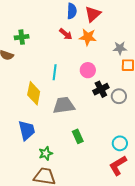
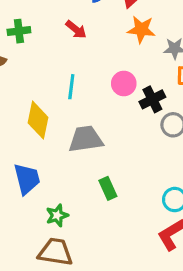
red arrow: (66, 34) -> (76, 29), moved
orange star: (88, 37) -> (141, 29), moved
black cross: (101, 89) -> (152, 99), moved

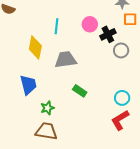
green rectangle: (108, 188) -> (80, 91), turned -32

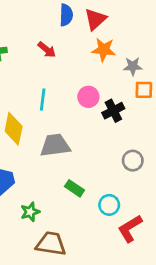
gray circle: (121, 50) -> (133, 161), moved
cyan circle: (122, 98) -> (109, 205), moved
brown trapezoid: (46, 131) -> (51, 244), moved

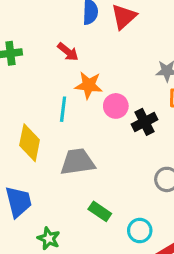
orange star: (104, 50) -> (89, 85), moved
green star: (30, 212) -> (49, 238), turned -30

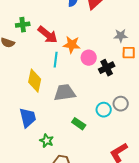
red arrow: (68, 52) -> (48, 35), moved, size x1.5
cyan circle: (140, 231) -> (104, 110), moved

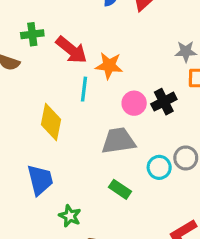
pink circle: (89, 58) -> (134, 103), moved
gray trapezoid: (65, 93) -> (118, 141), moved

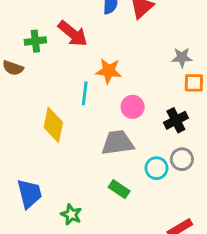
red arrow: (71, 50) -> (73, 34), moved
black cross: (164, 102) -> (176, 120), moved
blue trapezoid: (40, 180) -> (29, 194), moved

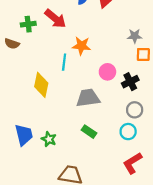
pink circle: (133, 107) -> (107, 72), moved
cyan circle: (156, 168) -> (128, 132), moved
green star: (71, 214) -> (49, 139), moved

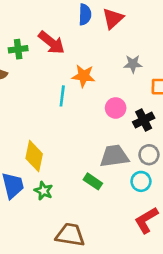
gray star: (135, 36) -> (133, 64), moved
yellow diamond: (41, 85) -> (34, 156), moved
gray trapezoid: (88, 98) -> (114, 156), moved

